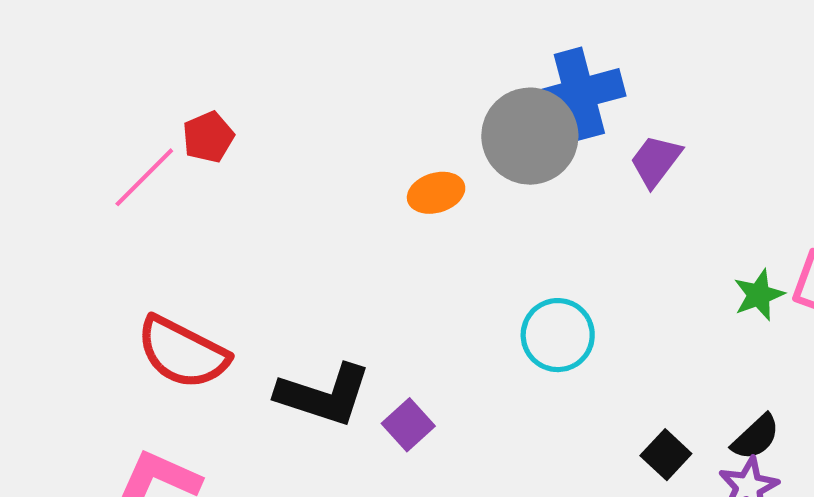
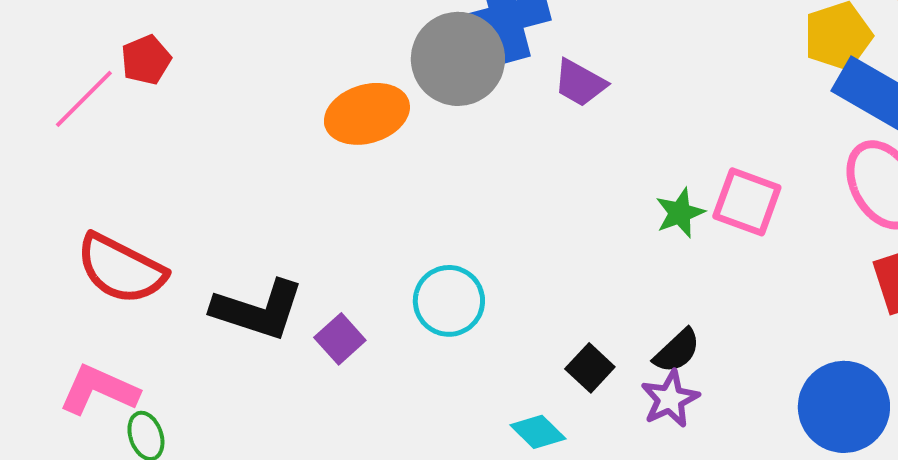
purple trapezoid: (656, 161) -> (580, 83), turned -98
orange ellipse: (436, 193) -> (367, 114), size x1.5
cyan circle: (558, 335) -> (449, 301), moved

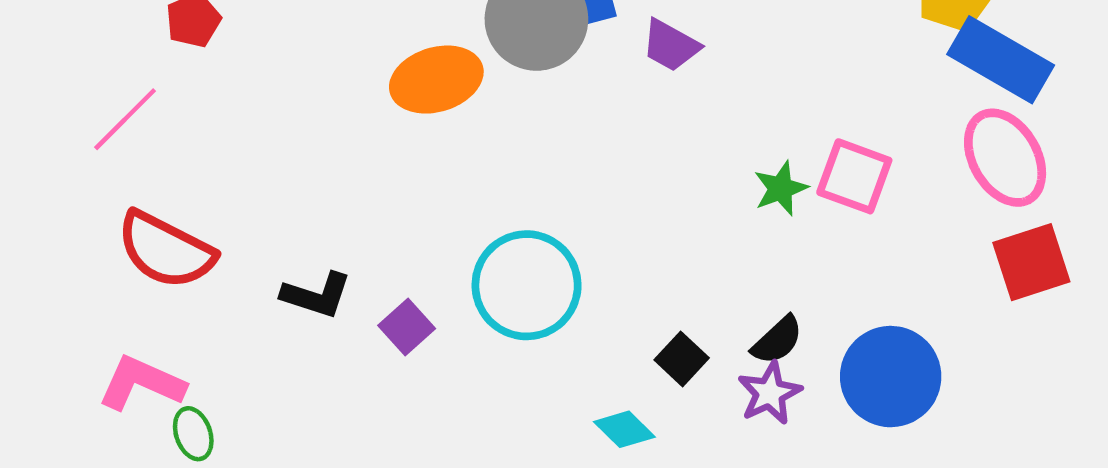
pink line: (84, 99) -> (125, 119), moved
cyan circle: (449, 301) -> (527, 285), size x1.4
black L-shape: (258, 310) -> (316, 295), size x0.7
blue circle: (844, 407) -> (891, 377), moved

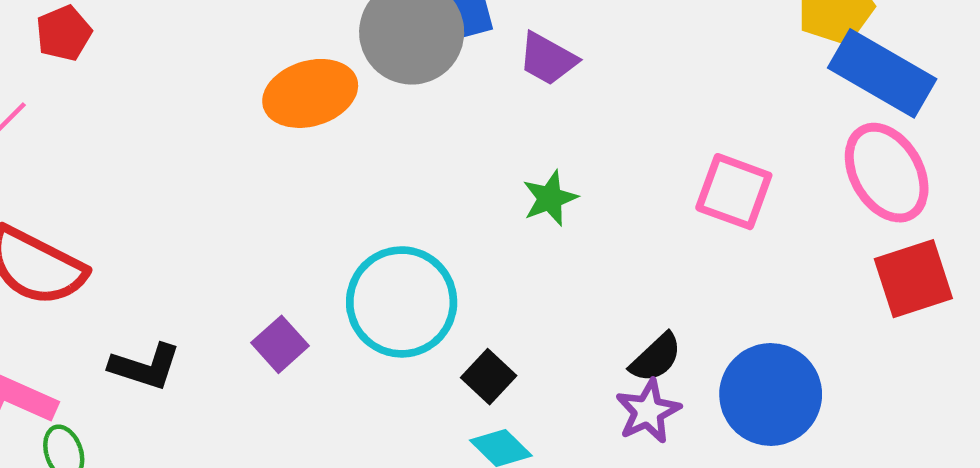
green star: (781, 188) -> (550, 198), moved
black L-shape: (316, 295) -> (145, 367), moved
black square: (682, 359) -> (489, 377), moved

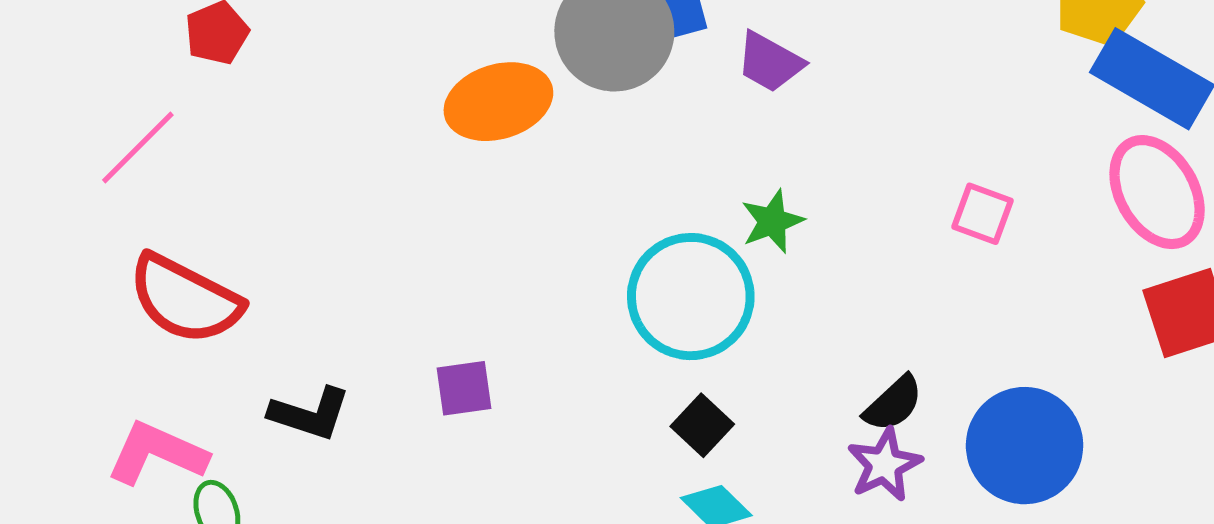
pink square: (734, 192) -> (982, 214), size x0.7
cyan circle: (402, 302) -> (691, 297), moved
purple square: (280, 344) -> (464, 388), turned 34

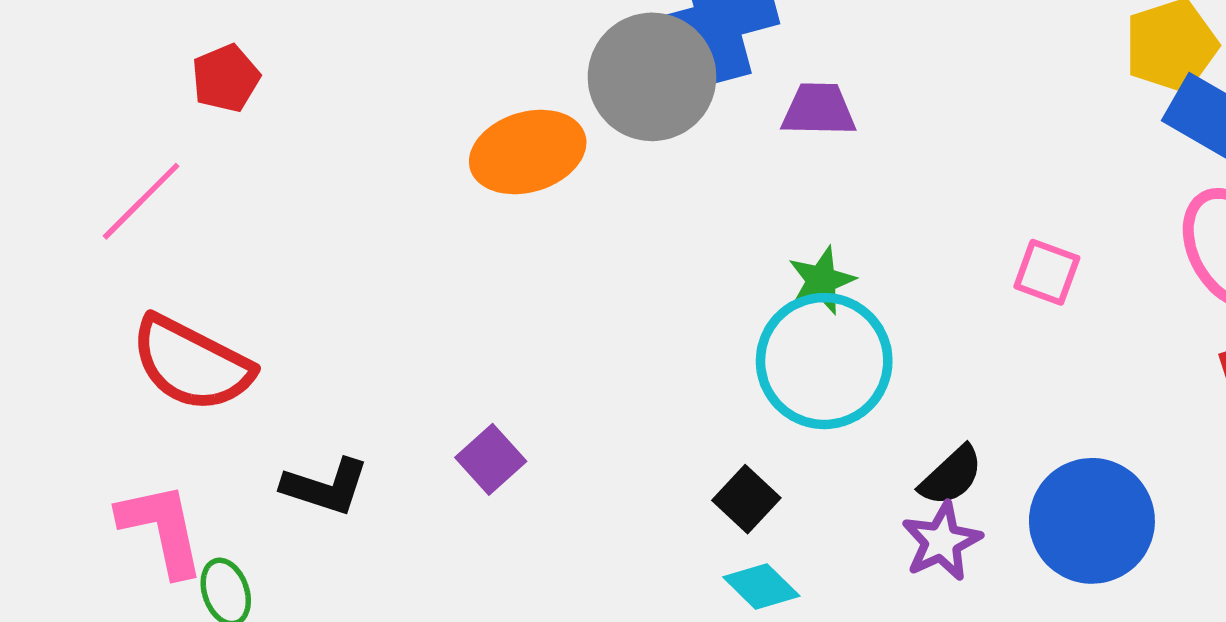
purple trapezoid: (770, 62) -> (819, 110), turned 152
cyan circle: (691, 297) -> (824, 361), moved
purple square: (464, 388) -> (491, 459), turned -34
pink L-shape: (157, 453) -> (162, 529), turned 54

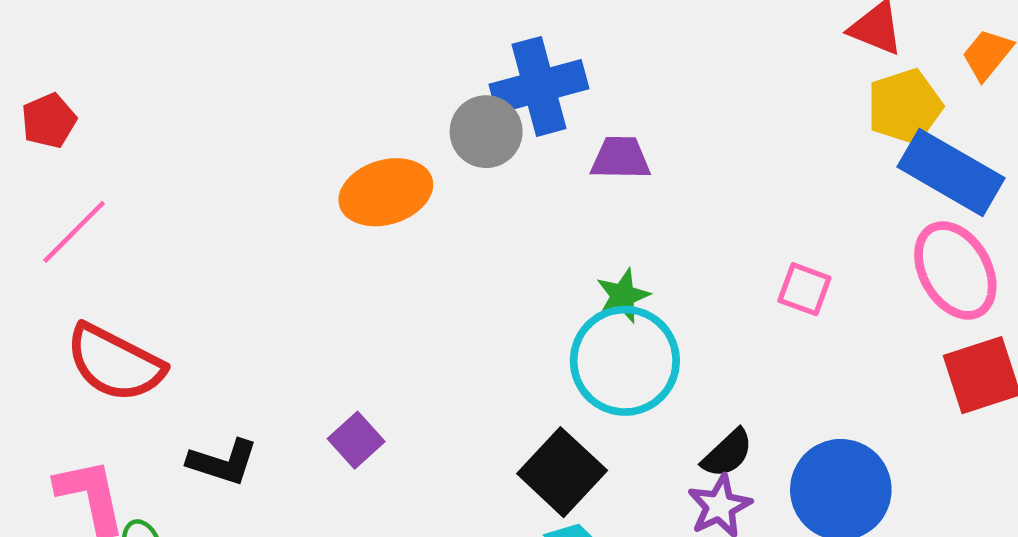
gray circle: (652, 77) -> (486, 132), size x0.7
red pentagon: (226, 78) -> (49, 121), moved
black square: (746, 499) -> (562, 472), size x1.6

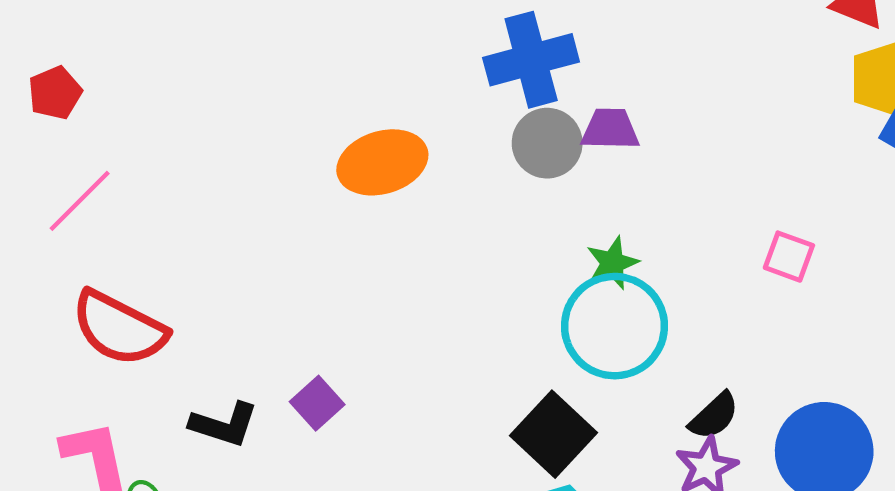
gray circle: (486, 132) -> (547, 143), moved
purple square: (356, 440) -> (317, 403), moved

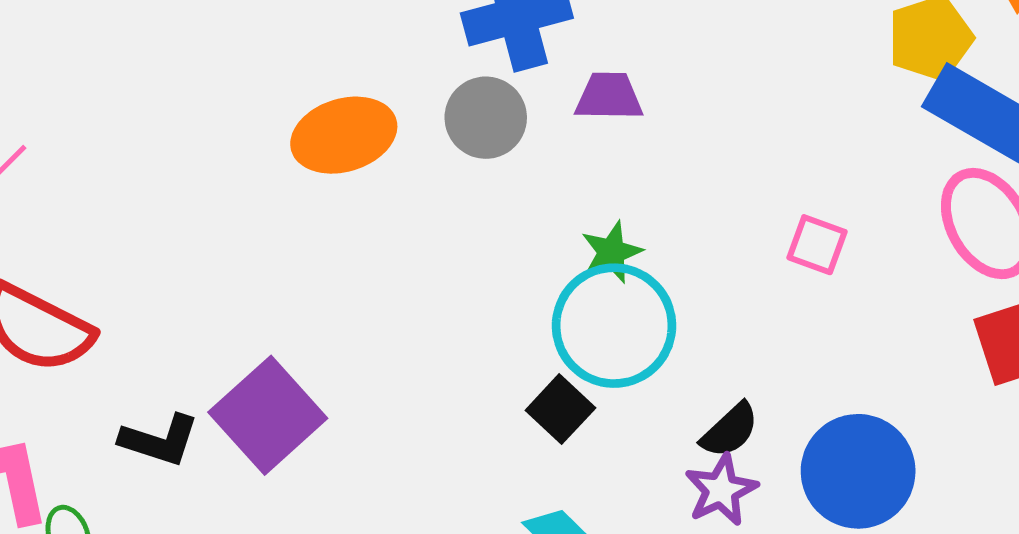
gray circle: (547, 143) -> (486, 118), moved
purple square: (317, 403) -> (268, 415), size x1.8
black square: (554, 434) -> (560, 409), moved, size x0.7

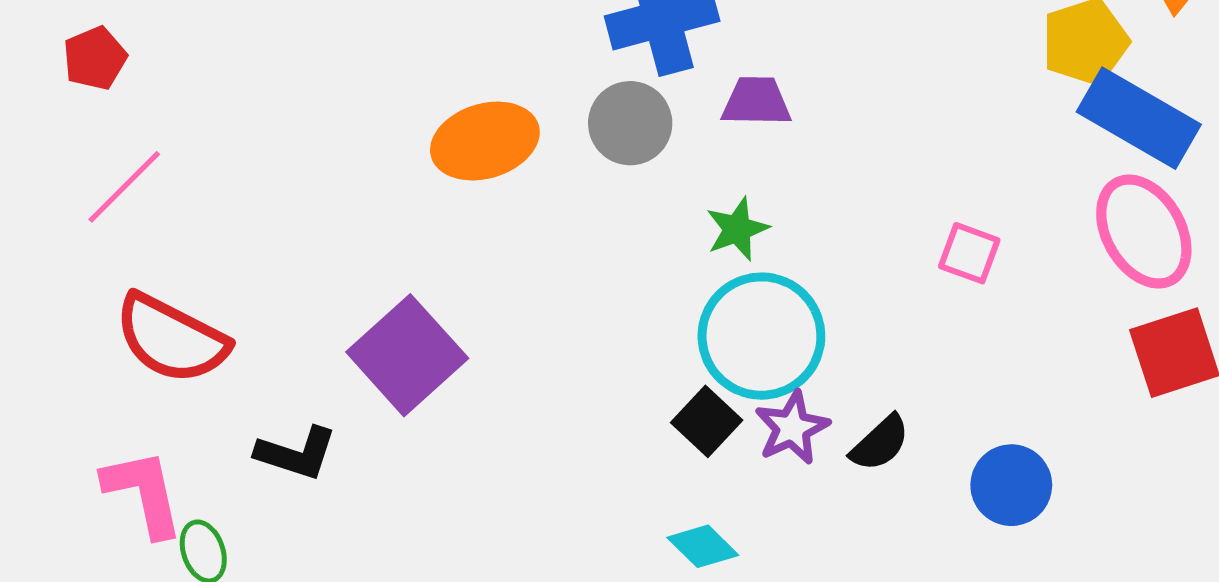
green star: (612, 252) -> (737, 229), moved
purple square: (268, 415) -> (407, 355), moved
blue circle: (858, 471) -> (1011, 485), size x0.7
purple star: (721, 490) -> (792, 428), moved

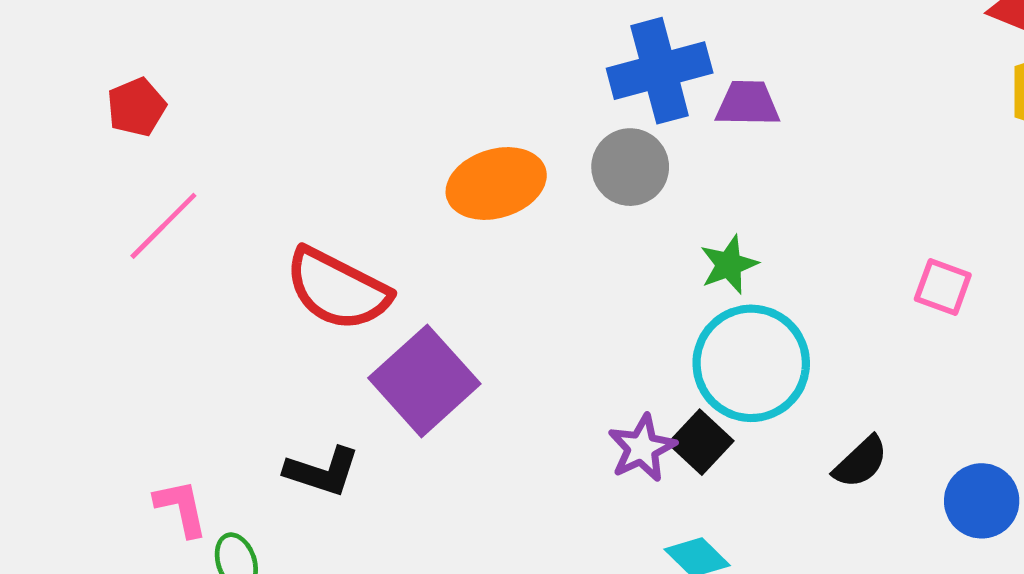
purple trapezoid: (756, 102) -> (748, 104), moved
red semicircle: (171, 339) -> (337, 289), moved
purple star: (792, 428) -> (642, 448), moved
pink L-shape: (143, 493) -> (181, 508), size x0.7

